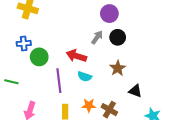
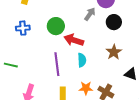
gray arrow: (97, 37) -> (90, 14), moved
green circle: (39, 57) -> (56, 26), moved
cyan semicircle: (85, 77) -> (82, 60), turned -112

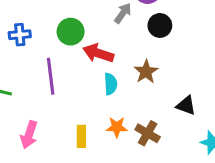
brown star: (114, 52) -> (146, 72), moved
purple line: (57, 64) -> (51, 76), moved

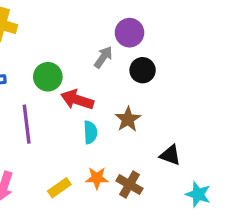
yellow rectangle: (81, 136) -> (59, 188), turned 55

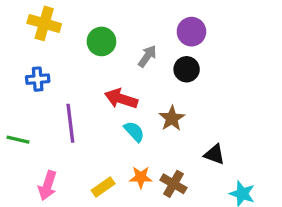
purple circle: (129, 33) -> (191, 32), moved
green circle: (48, 77) -> (101, 41), moved
cyan semicircle: (90, 132) -> (134, 131), turned -40

